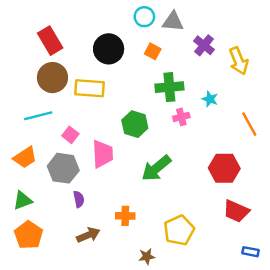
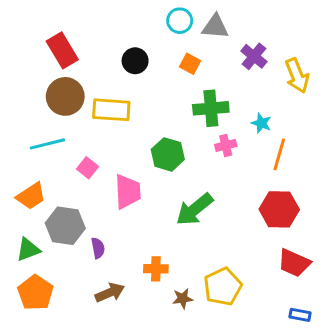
black circle: (109, 49) -> (135, 61), size x0.7
orange line: (249, 124) -> (279, 154), moved, turned 45
gray hexagon: (63, 168) -> (65, 226), moved
blue rectangle: (251, 252) -> (300, 315), moved
brown star: (147, 256) -> (183, 299), moved

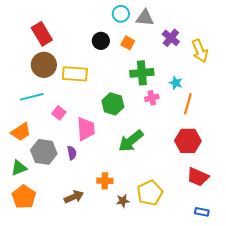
black circle: (135, 61) -> (101, 41), moved
purple semicircle: (98, 248) -> (72, 153), moved

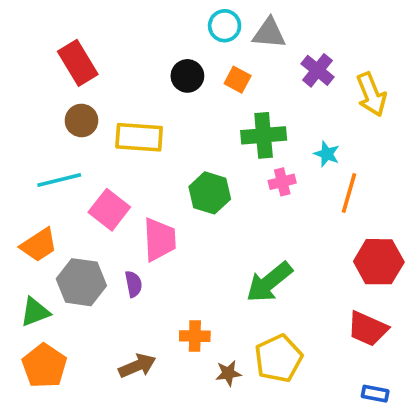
brown circle: (44, 65) -> (81, 121), size x0.7
pink square: (59, 113) -> (109, 210), size x1.5
green arrow: (131, 141) -> (269, 282), moved
red hexagon: (188, 141) -> (379, 262), moved

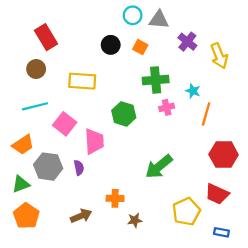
brown circle: (81, 121) -> (36, 69), moved
yellow pentagon: (278, 358) -> (186, 212), moved

